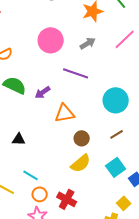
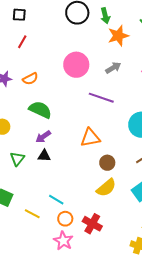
purple arrow: (43, 92) -> (43, 137), moved
black triangle: (19, 139) -> (44, 156), moved

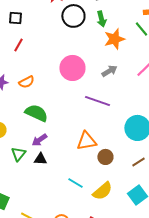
green triangle: (17, 159) -> (18, 154), moved
brown circle: (107, 163) -> (105, 157), moved
cyan line: (56, 200) -> (75, 183), moved

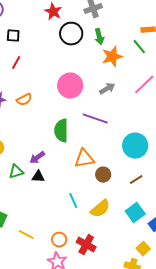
green semicircle: (36, 113) -> (61, 131), moved, turned -115
green triangle: (18, 154) -> (16, 172), turned 35
cyan line: (75, 183) -> (73, 201), turned 35

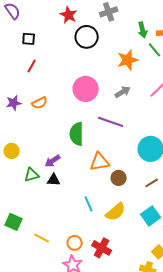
green arrow: (99, 37) -> (143, 30), moved

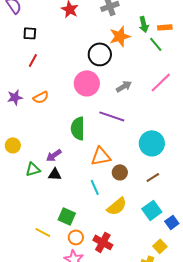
black circle: (87, 37) -> (100, 54), moved
orange star: (128, 60) -> (120, 36), moved
cyan line: (89, 204) -> (95, 187), moved
green square: (14, 222) -> (67, 216), moved

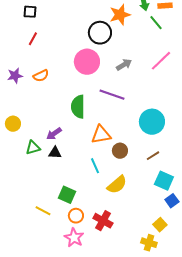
cyan square: (152, 210) -> (164, 181), moved, turned -30

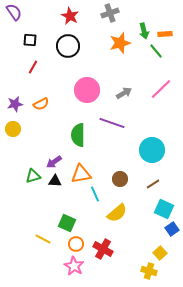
black circle: (100, 33) -> (68, 46), moved
yellow circle: (13, 124) -> (13, 129), moved
orange triangle: (101, 135) -> (81, 174), moved

